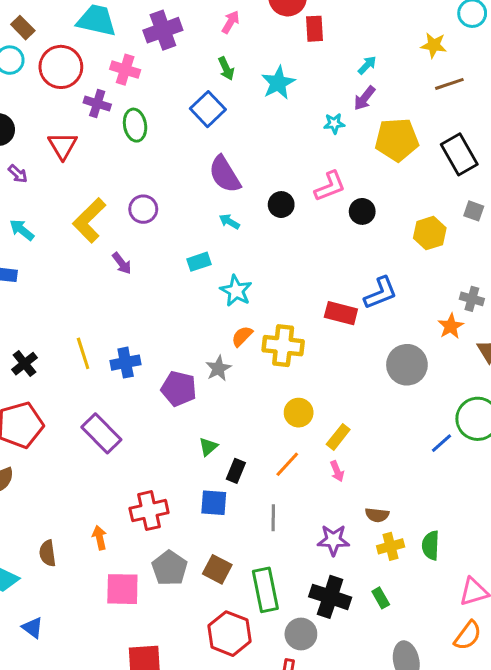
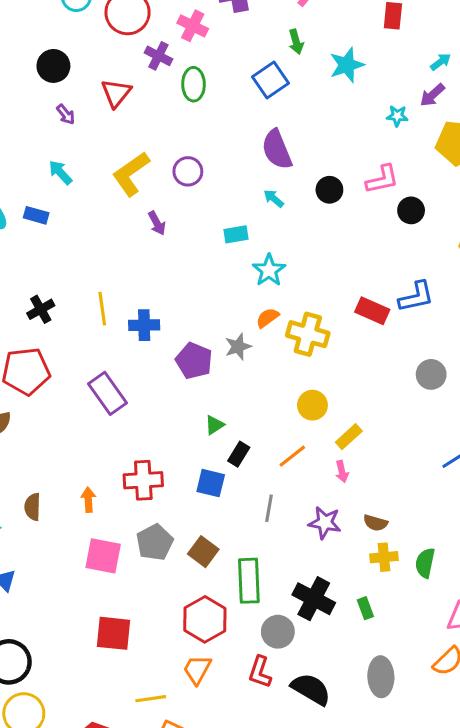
gray circle: (407, 365) -> (431, 374), size x0.7
purple star: (333, 540) -> (325, 523), moved

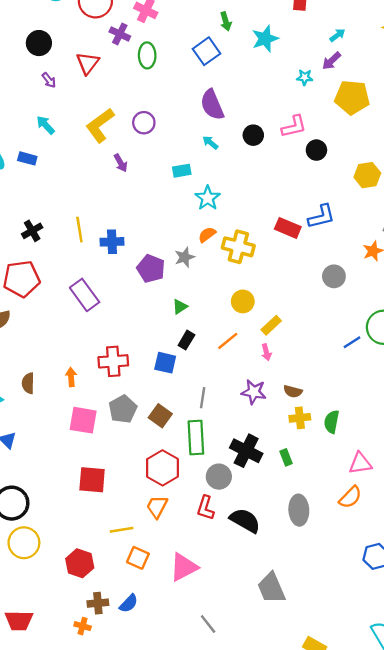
green triangle: (214, 425) -> (180, 307), moved
gray line: (269, 508) -> (203, 398), moved

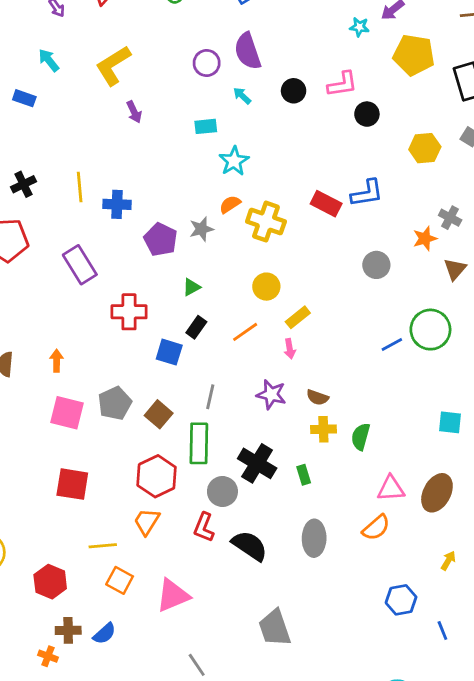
purple circle: (144, 123) -> (207, 63), moved
red cross: (113, 361) -> (129, 312), moved

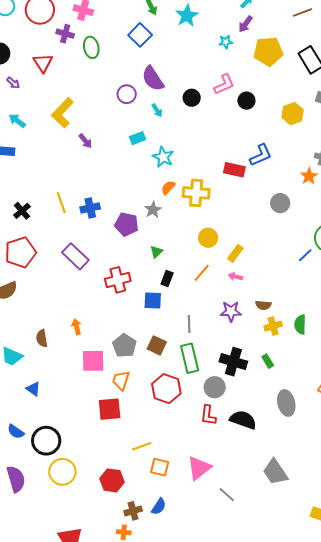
cyan arrow: (242, 96) -> (157, 110), turned -152
pink arrow: (290, 349) -> (235, 277), turned 128
orange trapezoid: (147, 522) -> (121, 380), moved
gray line: (197, 665) -> (227, 495), moved

